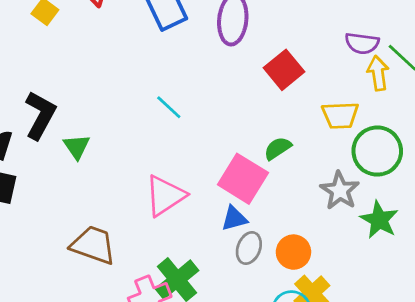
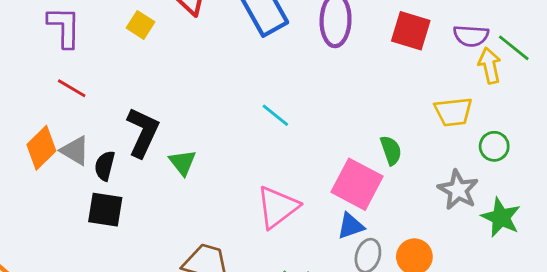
red square: (284, 70) -> (411, 31), moved, turned -30
green semicircle: (278, 148) -> (391, 150), turned 108
green circle: (377, 151) -> (494, 146), size x0.6

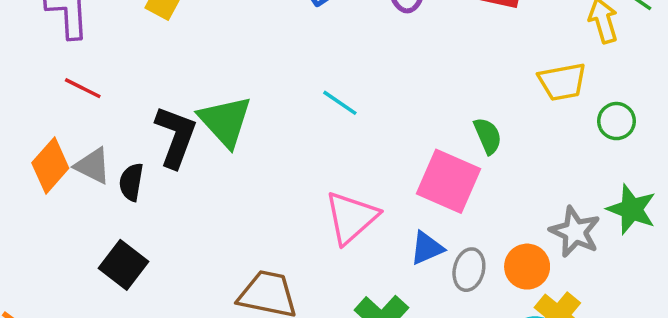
green triangle: (183, 162) -> (225, 121), moved, size x1.6
gray star: (458, 190) -> (575, 232), moved
black square: (105, 210) -> (124, 265), moved, turned 33
blue triangle: (351, 226) -> (427, 248), moved

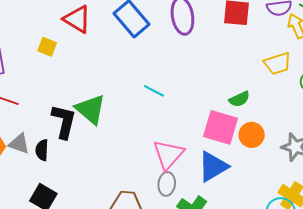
green semicircle: (488, 136) -> (239, 99), turned 95
blue triangle: (427, 248) -> (213, 167), size x1.6
orange circle: (527, 267) -> (252, 135), moved
gray ellipse: (469, 270) -> (167, 184), moved

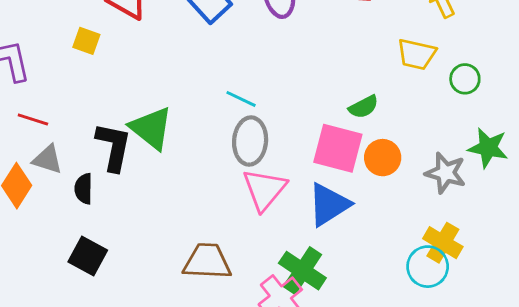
yellow trapezoid: (278, 63) -> (416, 54), turned 32
gray triangle: (19, 144) -> (47, 159), moved
gray ellipse: (167, 184) -> (250, 141), moved, size x1.4

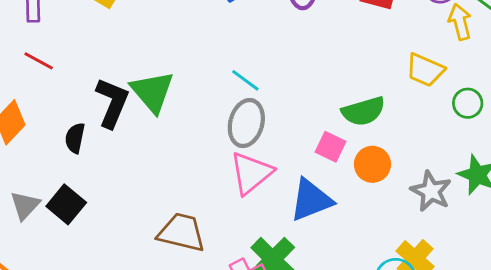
green semicircle: (364, 107) -> (363, 111), size x1.4
pink square: (338, 148) -> (331, 147), size x0.6
gray triangle: (47, 159) -> (25, 205), moved, turned 44

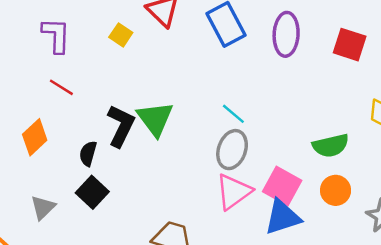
pink square: (331, 147) -> (282, 186), moved, size x1.5
black square: (66, 204) -> (92, 192), moved

